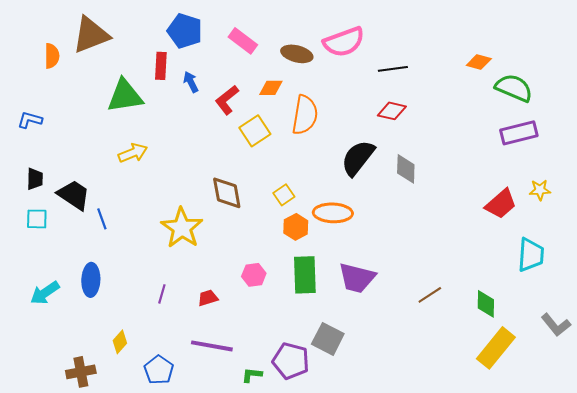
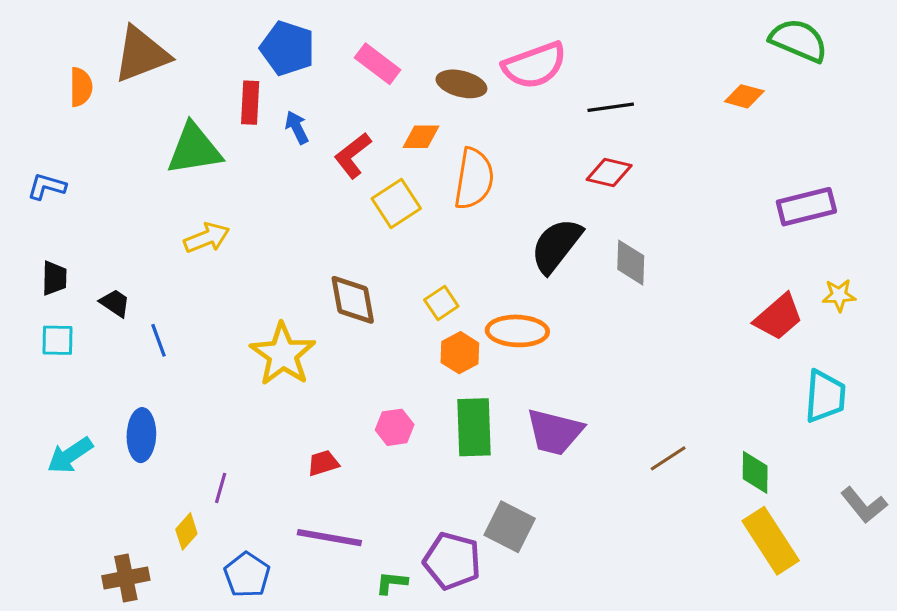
green semicircle: (514, 88) -> (799, 40), moved
black trapezoid: (74, 195) -> (115, 303), size x0.6
purple line: (162, 294) -> (221, 488), moved
yellow rectangle: (496, 348) -> (771, 541), turned -72

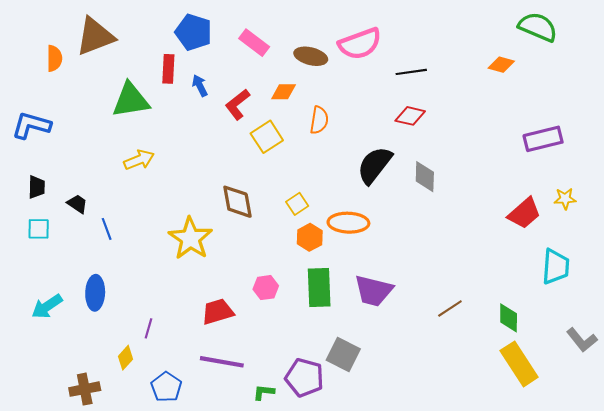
orange semicircle: (474, 179) -> (319, 120), size x0.7
blue L-shape: (47, 186) -> (31, 125), size x1.5
red trapezoid: (323, 463) -> (218, 312), size x1.5

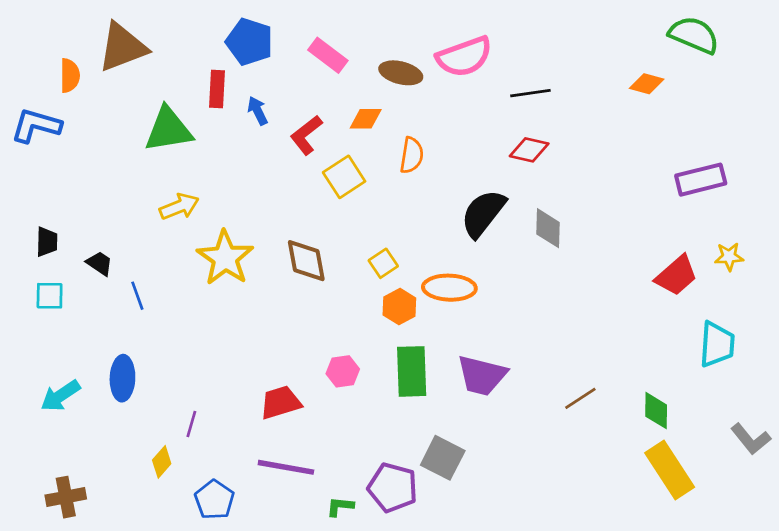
blue L-shape: (31, 125) -> (36, 126), moved
yellow star: (190, 238) -> (225, 258), moved
brown cross: (85, 389) -> (66, 497), moved

